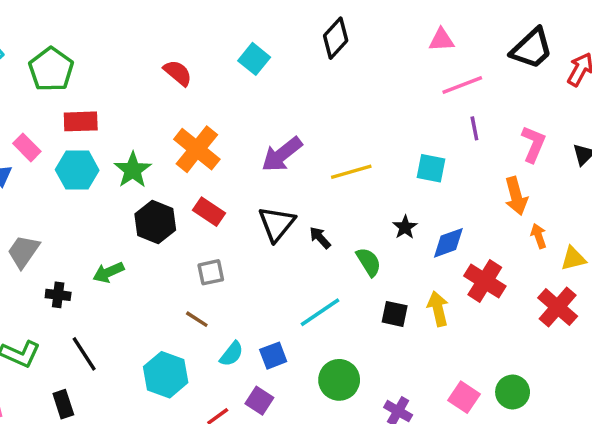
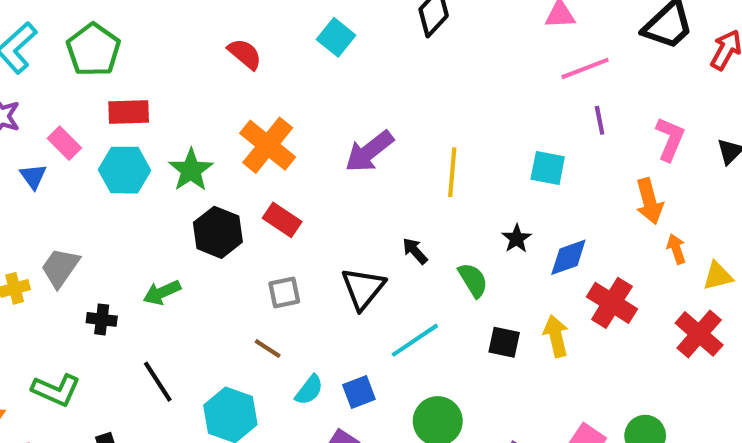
yellow line: (351, 172) -> (452, 172), turned -69
black triangle: (277, 224) -> (363, 288), moved
black line: (84, 354) -> (158, 382), moved

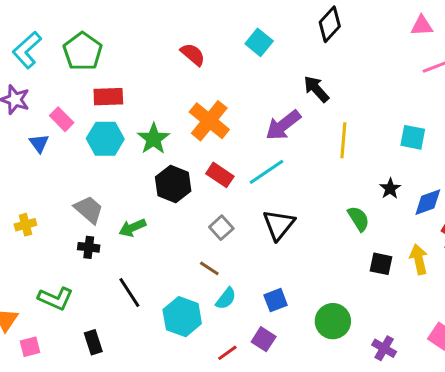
black arrow: (415, 251) -> (316, 89), moved, size x1.4
gray trapezoid: (60, 268) -> (89, 210), moved, turned 96
gray square: (284, 292) -> (221, 228), turned -30
cyan line: (415, 340) -> (267, 172), moved
cyan semicircle: (309, 390) -> (226, 299), moved

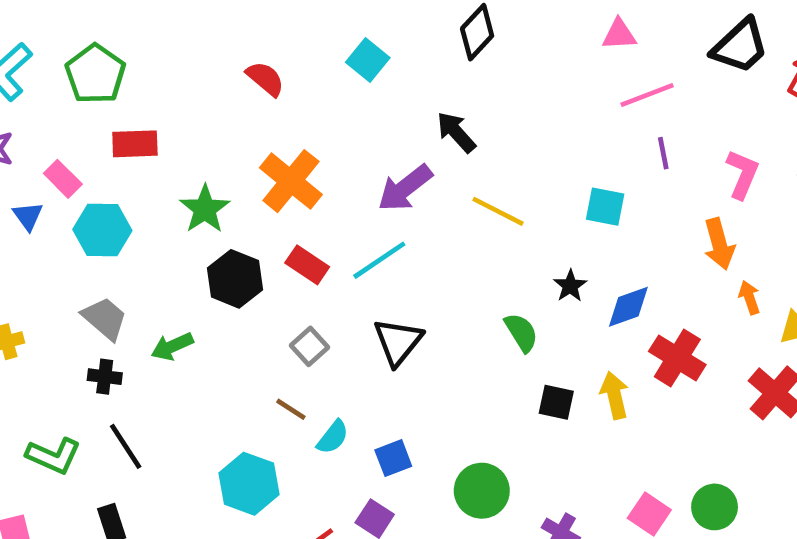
cyan hexagon: (105, 139) -> (102, 230), moved
yellow line: (343, 140) -> (498, 211), turned -68
black line: (129, 292) -> (126, 446), moved
cyan semicircle: (226, 299) -> (333, 437), moved

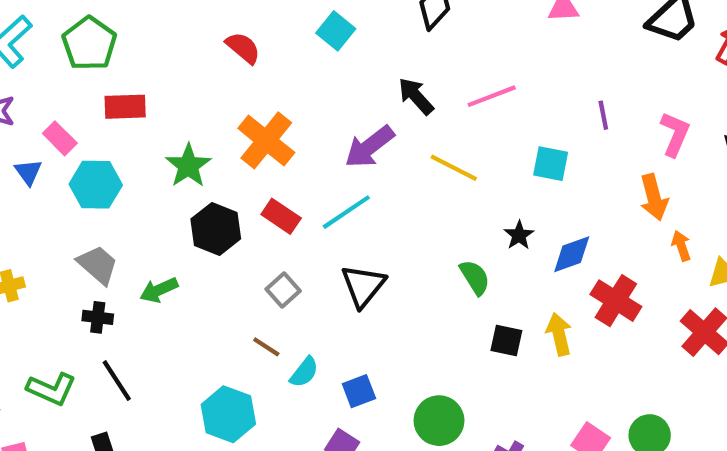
pink line: (647, 95) -> (492, 96), moved

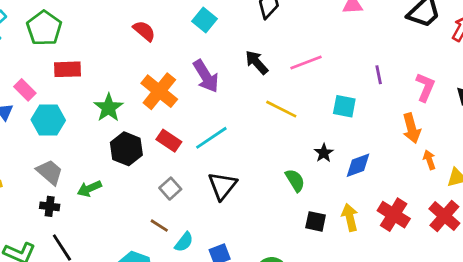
purple arrow: (369, 147) -> (206, 76), moved, turned -84
red cross: (616, 301) -> (394, 215), moved

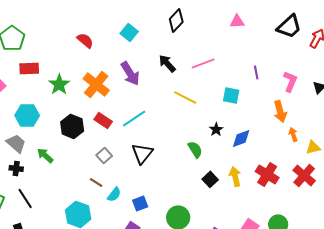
green star: (109, 108) -> (59, 84), moved
cyan hexagon: (48, 120) -> (27, 115), moved
green arrow: (89, 189) -> (45, 155), turned 66
black square: (316, 221) -> (210, 179), turned 35

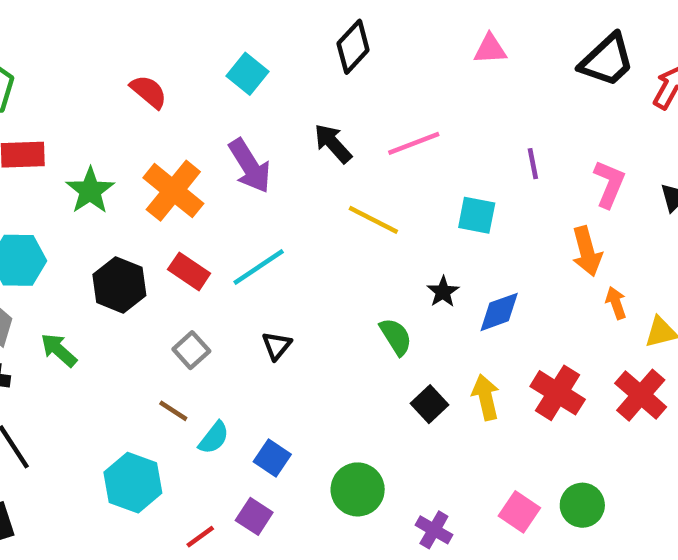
black triangle: (142, 153) -> (277, 346), size x0.6
blue square: (140, 203) -> (272, 458), turned -35

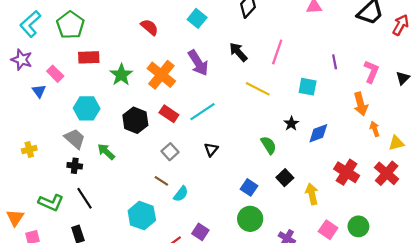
pink line: (414, 143) -> (277, 52), turned -50
yellow arrow: (486, 397) -> (312, 194), moved
blue square: (272, 458) -> (249, 187), moved

